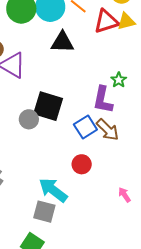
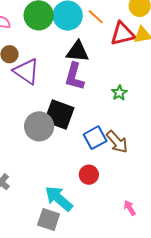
green star: (119, 80) -> (119, 93), moved
purple L-shape: (103, 100) -> (74, 77), moved
gray circle: (29, 119) -> (39, 126), size x1.5

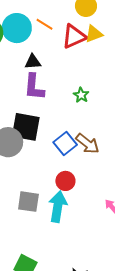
black triangle: (77, 52) -> (33, 62), size x0.7
cyan arrow: (59, 198) -> (58, 207), moved, turned 68
gray square: (49, 219) -> (28, 202), moved

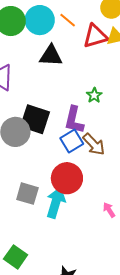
black triangle: (33, 62) -> (51, 56), size x1.4
purple L-shape: (34, 87) -> (74, 120), moved
red circle: (65, 181) -> (67, 178), size x1.6

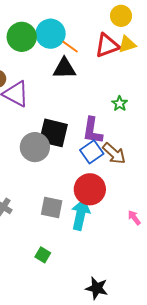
orange line: (68, 20) -> (70, 47), moved
green star: (94, 95) -> (120, 104), moved
green square: (16, 257) -> (43, 255), moved, size x0.7

